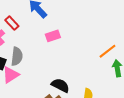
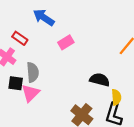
black semicircle: (60, 85) -> (100, 80), moved

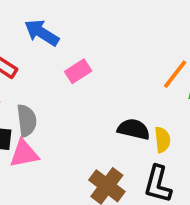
pink triangle: (30, 93) -> (24, 154), turned 36
yellow semicircle: (116, 97) -> (162, 140), moved

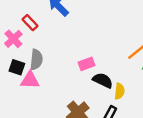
pink rectangle: (78, 71) -> (87, 64), moved

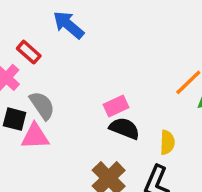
gray semicircle: (36, 60) -> (42, 105), turned -36
black semicircle: (103, 80) -> (124, 128), moved

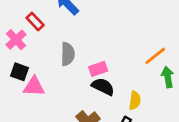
gray semicircle: (42, 105) -> (68, 54), moved, turned 30

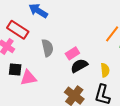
red rectangle: (35, 22) -> (18, 30), size x1.5
black semicircle: (103, 87) -> (79, 66), turned -42

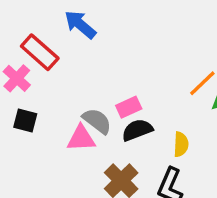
gray semicircle: (47, 48) -> (97, 121), moved, turned -48
pink triangle: (28, 78) -> (81, 138), moved

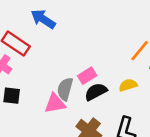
gray semicircle: (97, 121) -> (65, 89), turned -105
yellow semicircle: (181, 144) -> (128, 85), moved, turned -102

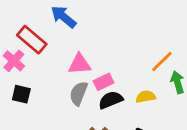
pink triangle: (55, 103) -> (80, 64), moved

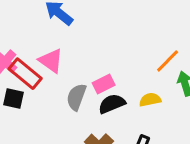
red rectangle: (32, 40) -> (25, 74), moved
pink triangle: (80, 64) -> (51, 61), moved, turned 40

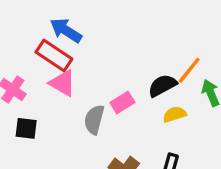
red rectangle: (25, 74) -> (54, 56), moved
black semicircle: (112, 104) -> (162, 86), moved

